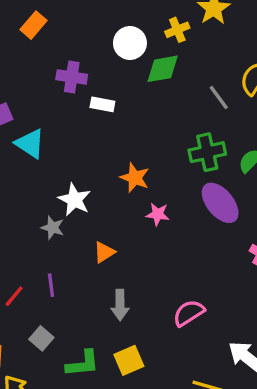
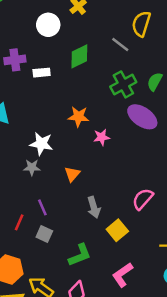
green diamond: (163, 69) -> (79, 56), moved
gray square: (41, 338) -> (44, 234), moved
yellow square: (129, 360) -> (117, 230), moved

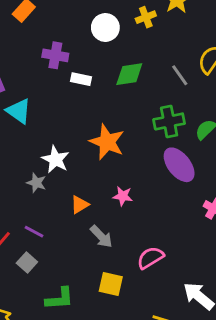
orange star: (78, 117) -> (107, 142), size x1.4
pink star: (102, 137) -> (123, 196), moved
purple line: (42, 207) -> (34, 232), turned -56
gray arrow: (94, 207) -> (101, 237), moved, turned -45
yellow square: (117, 230) -> (111, 284), turned 35

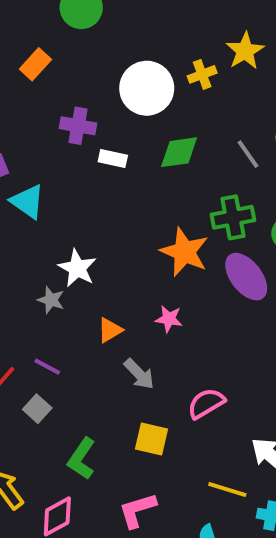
white circle: (105, 27) -> (147, 88), size x1.4
orange star: (107, 142) -> (184, 252), moved
green L-shape: (60, 299) -> (81, 459), turned 128

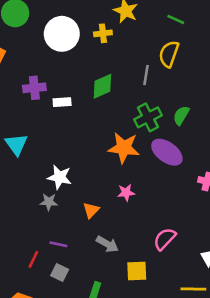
yellow cross: (202, 74) -> (103, 33), turned 30
white circle: (147, 88) -> (62, 34), moved
gray line: (248, 154) -> (146, 75), turned 60
cyan triangle: (28, 202) -> (16, 144), turned 35
gray arrow: (139, 374) -> (107, 244), moved

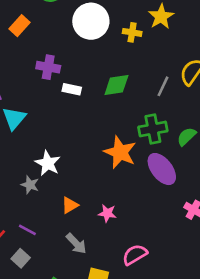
pink star: (126, 193) -> (107, 213), moved

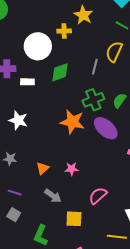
white circle: (91, 21) -> (38, 46), moved
white star: (48, 163) -> (18, 120), moved

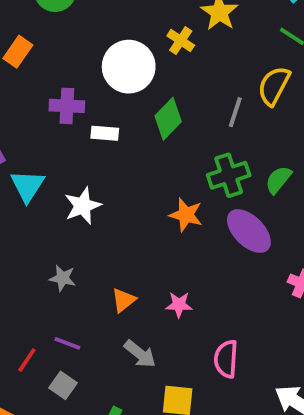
yellow cross: (64, 31) -> (181, 41), turned 32
green diamond: (60, 72) -> (168, 119), turned -30
white star: (18, 120) -> (83, 206), turned 30
orange star: (72, 122) -> (186, 215), size x0.7
pink semicircle: (98, 196) -> (226, 359), turned -48

